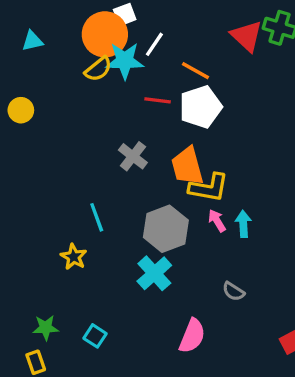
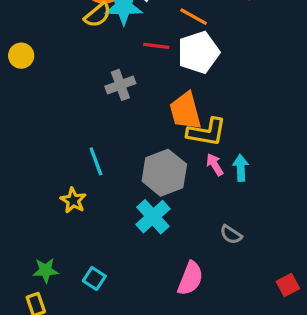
gray cross: (133, 156) -> (120, 85), moved, turned 32

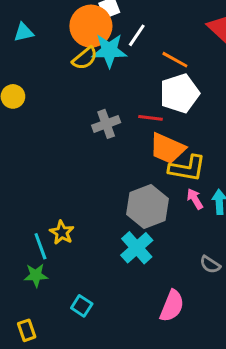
red line: (156, 46) -> (151, 118), moved
orange trapezoid: (185, 111) -> (167, 148), turned -51
cyan line: (96, 161) -> (40, 246), moved
green star: (46, 270) -> (36, 275), moved

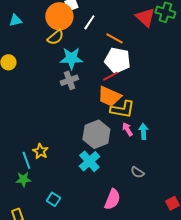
cyan star: (109, 51) -> (71, 58), moved
white pentagon: (180, 93) -> (117, 60), turned 30
red line: (151, 118) -> (110, 76), moved, turned -35

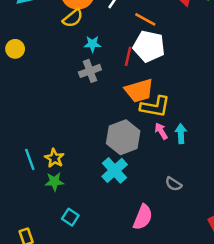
cyan star: (71, 58) -> (92, 44), size x0.6
red line: (110, 76) -> (128, 56), moved, turned -49
orange trapezoid: (109, 96) -> (139, 91), turned -40
cyan line: (26, 160) -> (30, 159), moved
green star: (23, 179) -> (54, 181), moved

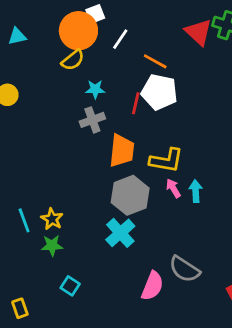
orange trapezoid: (139, 91) -> (122, 151), moved, turned -68
gray semicircle: (173, 184) -> (184, 269), moved, size x1.6

